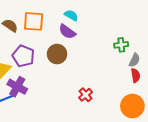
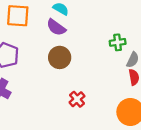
brown circle: (57, 54) -> (60, 57), moved

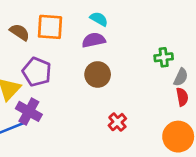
purple semicircle: (56, 27) -> (94, 40), turned 132

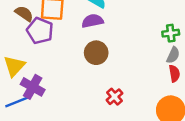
green cross: (164, 57) -> (171, 33), moved
purple pentagon: (37, 72) -> (40, 31), moved

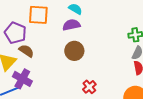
brown semicircle: (24, 14) -> (26, 51), moved
purple pentagon: (40, 31) -> (15, 33), moved

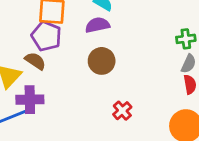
purple pentagon: (15, 33) -> (46, 36), moved
purple cross: (22, 79) -> (30, 100), turned -30

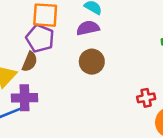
brown semicircle: (35, 61) -> (30, 62), turned 78
red cross: (122, 111) -> (146, 98), moved, turned 30

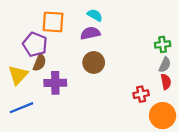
purple pentagon: (40, 38) -> (35, 44), moved
purple cross: (25, 98) -> (55, 83), moved

